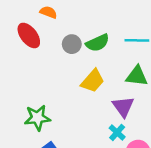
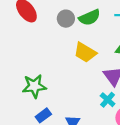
yellow trapezoid: (93, 81) -> (85, 52), turned 80

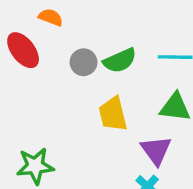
yellow trapezoid: (85, 52) -> (113, 114), turned 45

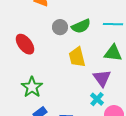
red ellipse: (23, 50) -> (25, 44), moved
green star: (35, 166) -> (32, 87), turned -30

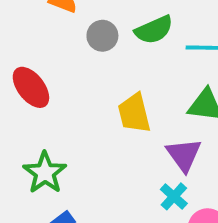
green semicircle: (81, 26) -> (154, 30), moved
gray circle: (60, 27) -> (102, 36), moved

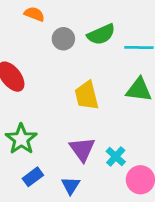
purple triangle: (184, 155) -> (82, 149), moved

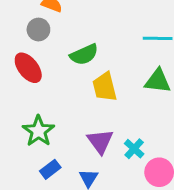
green semicircle: (101, 34) -> (84, 55), moved
gray circle: (63, 39) -> (38, 30), moved

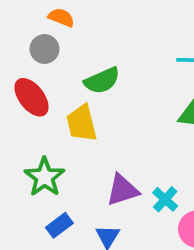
yellow trapezoid: (105, 87) -> (82, 123), moved
purple triangle: (100, 141) -> (122, 190), turned 48

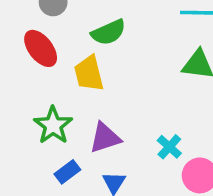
purple triangle: (122, 190) -> (105, 138), moved

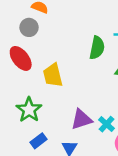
green semicircle: (109, 32) -> (97, 48), moved, turned -55
purple triangle: (105, 138) -> (81, 119), moved

